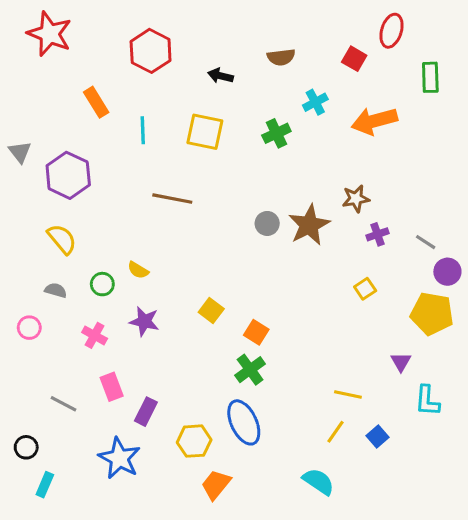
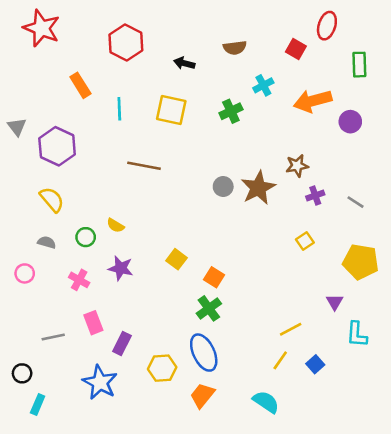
purple circle: (447, 272) -> (350, 122), moved
yellow line: (348, 394) -> (291, 329), turned -40
gray line: (63, 404) -> (53, 337), turned -40
orange trapezoid: (216, 485) -> (202, 395), moved

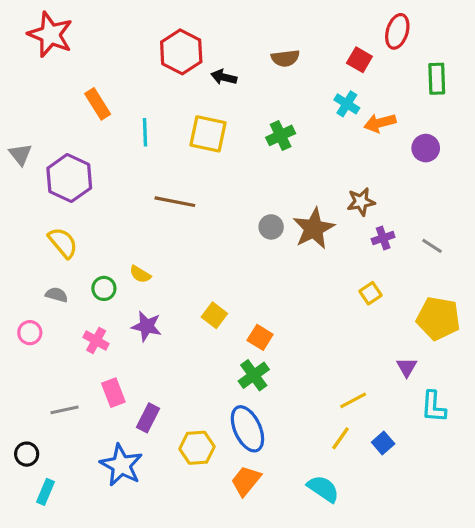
red hexagon: (126, 42) -> (181, 52), moved
cyan cross: (263, 85) -> (347, 104), moved, turned -30
orange arrow: (313, 101) -> (380, 123), size x0.7

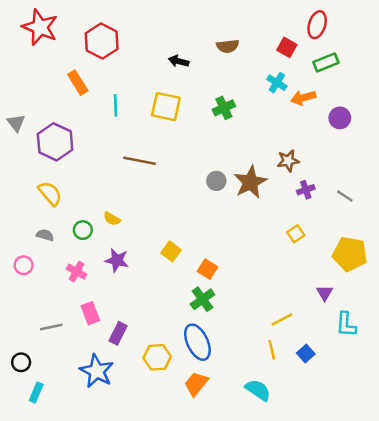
red hexagon: (181, 52) -> (102, 41), moved
green rectangle: (437, 79) -> (326, 62), moved, turned 70
yellow line: (341, 438) -> (272, 350), turned -48

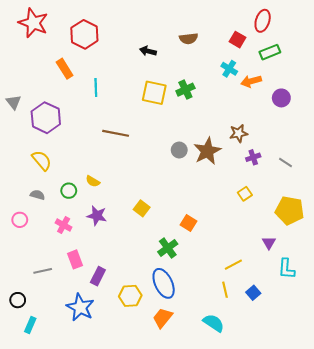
yellow square: (166, 107) -> (154, 93), moved
orange square: (208, 269) -> (189, 223), moved

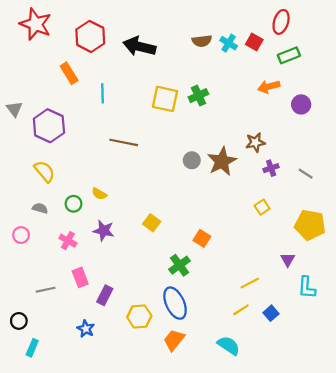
black arrow: (148, 51) -> (139, 46), moved, size x1.8
cyan cross: (229, 69) -> (229, 43), moved
yellow line: (225, 290) -> (241, 310), turned 70
blue star: (80, 307) -> (86, 329), size x0.6

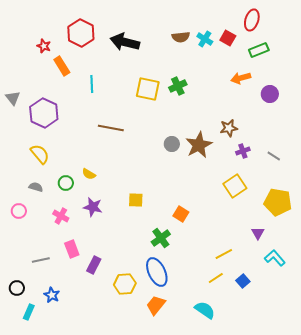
red star: (36, 24) -> (44, 46), moved, size x0.5
yellow square: (262, 207) -> (235, 186), size x1.6
yellow square: (152, 223) -> (136, 200), turned -35
cyan L-shape: (307, 287) -> (275, 258), turned 135
blue star: (86, 329) -> (52, 295), moved

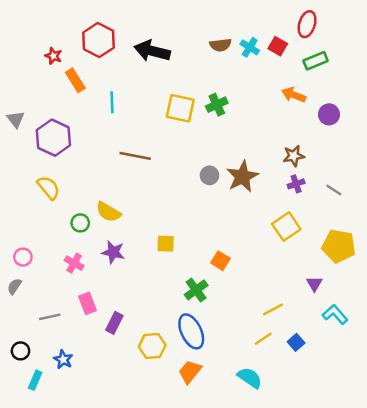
orange arrow: (241, 78) -> (294, 95), turned 36
brown star: (229, 128) -> (294, 156), moved
yellow semicircle: (89, 174) -> (108, 212), size x1.5
gray semicircle: (36, 187) -> (14, 286), moved, turned -72

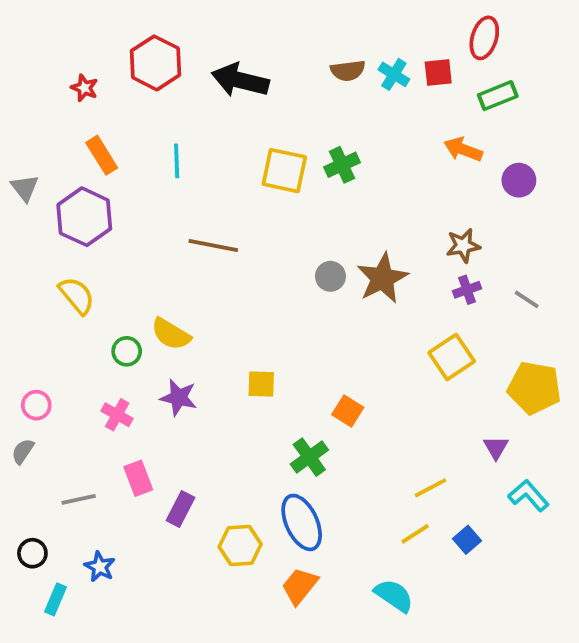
red square: (278, 46) -> (438, 72), turned -36
orange rectangle: (75, 80) -> (102, 155), moved

